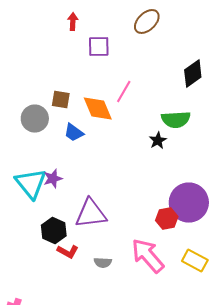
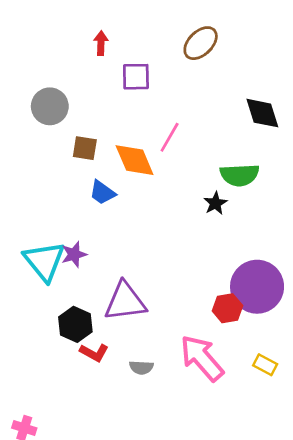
black diamond: (193, 74) -> (262, 113), turned -72
gray circle: (35, 118) -> (50, 106), moved
yellow rectangle: (195, 260) -> (265, 365), size x0.7

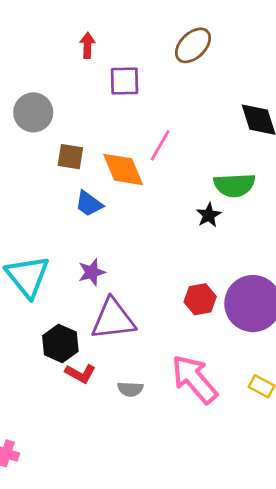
purple star: (74, 254) -> (92, 272), moved
red hexagon: (227, 308) -> (200, 299), moved

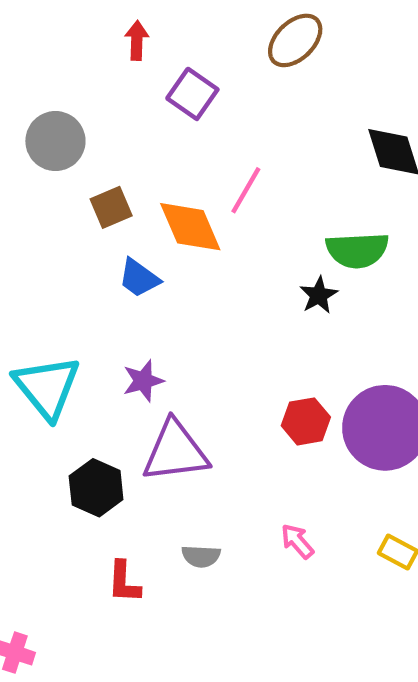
purple square: (125, 81) -> (192, 94), turned 36
brown square: (70, 157) -> (111, 207), turned -32
red L-shape: (80, 373) -> (124, 582), moved, turned 64
pink arrow: (194, 379) -> (297, 541), size x0.5

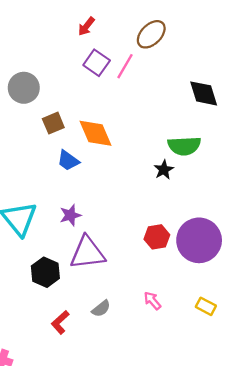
red arrow: (137, 40) -> (86, 26), moved, turned -144
pink line: (246, 190) -> (125, 66), moved
gray semicircle: (201, 556) -> (101, 309), turned -42
red L-shape: (124, 582) -> (60, 322), turned 45

